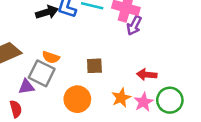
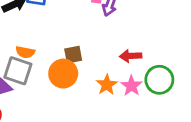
orange circle: (77, 99) -> (63, 74), moved

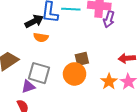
orange semicircle: (25, 52) -> (41, 37), moved

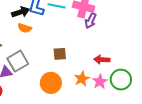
gray square: (39, 73) -> (18, 61), turned 35
orange circle: (75, 74) -> (51, 83), moved

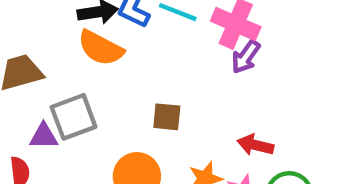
orange semicircle: (25, 28) -> (101, 48), size x1.5

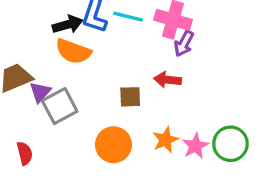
purple triangle: (44, 136) -> (40, 92), moved, turned -40
red arrow: (255, 145) -> (168, 80), moved

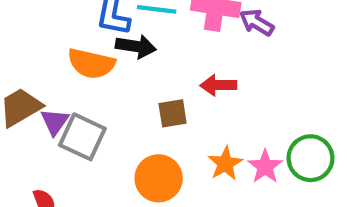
black arrow: (68, 24) -> (136, 46), moved, turned 32
purple arrow: (184, 44) -> (257, 22), moved, turned 100
gray square: (60, 106) -> (82, 137), turned -30

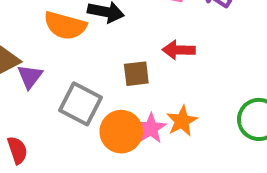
gray square: (82, 137) -> (80, 104), moved
pink star: (265, 167) -> (151, 128), moved

